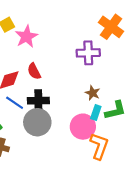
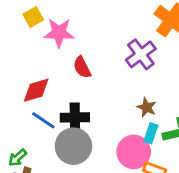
pink star: (26, 37) -> (59, 33), turned 30
purple cross: (88, 53) -> (141, 54), turned -35
red semicircle: (34, 71) -> (82, 67), moved

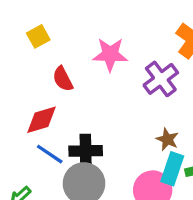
pink star: (59, 33) -> (110, 54), moved
red semicircle: (82, 67) -> (63, 79), moved
cyan rectangle: (151, 133) -> (172, 169), size x1.4

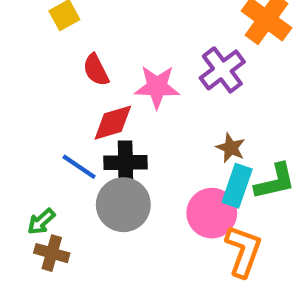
pink star: (110, 54) -> (157, 87), moved
red diamond: (42, 120) -> (113, 123), moved

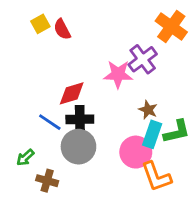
red semicircle: (96, 70) -> (62, 29), moved
pink star: (157, 87) -> (118, 74), moved
orange L-shape: (243, 251) -> (156, 177), turned 140
brown cross: (52, 253) -> (47, 181), moved

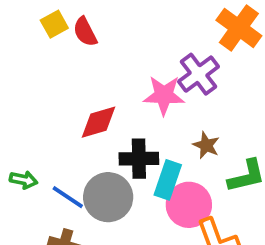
black cross: (80, 119) -> (139, 159), moved
blue line: (50, 122) -> (68, 197), moved
cyan rectangle: (152, 134) -> (168, 180), moved
green arrow: (25, 158) -> (24, 180), moved, turned -126

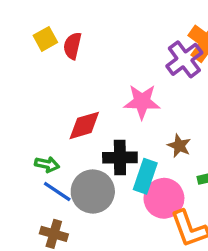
red semicircle: (85, 32) -> (72, 46), turned 40
purple cross: (198, 74) -> (184, 59), moved
green arrow: (24, 180) -> (47, 164), moved

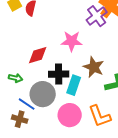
brown star: (179, 146) -> (94, 67), size x1.5
blue line: (57, 191) -> (27, 104), moved
pink circle: (164, 198) -> (70, 115), moved

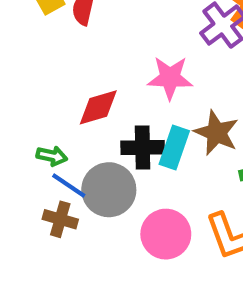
cyan rectangle: (74, 85) -> (174, 148), moved
blue line: (27, 104) -> (69, 186), moved
brown cross: (20, 119) -> (60, 219), moved

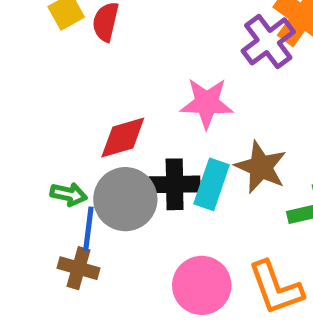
blue line: (69, 186) -> (88, 229), turned 63
gray circle: (109, 190) -> (125, 199), moved

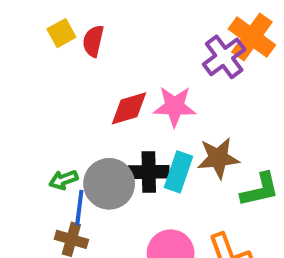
red diamond: (123, 138) -> (129, 108), moved
brown star: (261, 167) -> (218, 158), turned -30
green arrow: (69, 194) -> (63, 180), turned 148

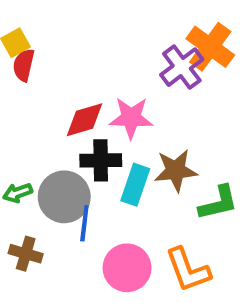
red semicircle: (93, 41) -> (24, 65), moved
black cross: (149, 172) -> (101, 160), moved
blue line: (79, 208) -> (84, 223), moved

